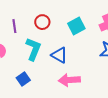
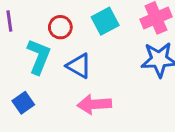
red circle: (42, 22) -> (60, 27), moved

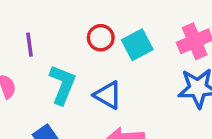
red circle: (60, 27) -> (101, 38), moved

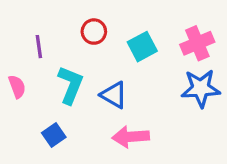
red circle: (101, 38) -> (94, 32), moved

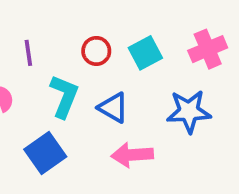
red circle: (94, 32) -> (96, 51), moved
blue star: (201, 88) -> (189, 111), moved
blue square: (54, 135) -> (45, 153), size x1.5

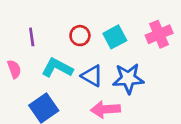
cyan L-shape: (64, 96) -> (57, 68), turned -84
blue star: (189, 111) -> (128, 78), moved

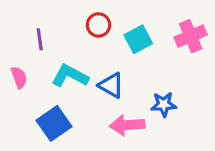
red circle: (80, 36) -> (98, 25), moved
blue star: (128, 78) -> (164, 104), moved, size x0.7

